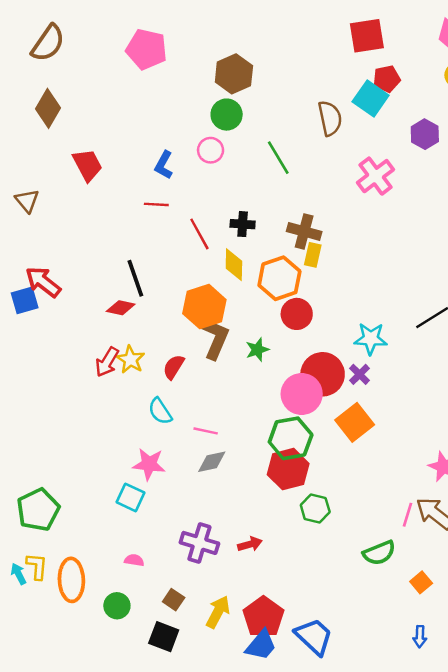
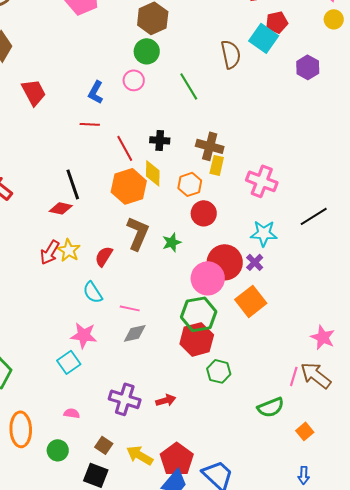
pink cross: (376, 176) -> (262, 181), moved, turned -32
orange hexagon: (279, 278) -> (190, 184), size x0.7
orange hexagon: (204, 307) -> (129, 186), moved
cyan square: (131, 497) -> (69, 362), turned 30
yellow arrow: (218, 612) -> (140, 455), turned -88

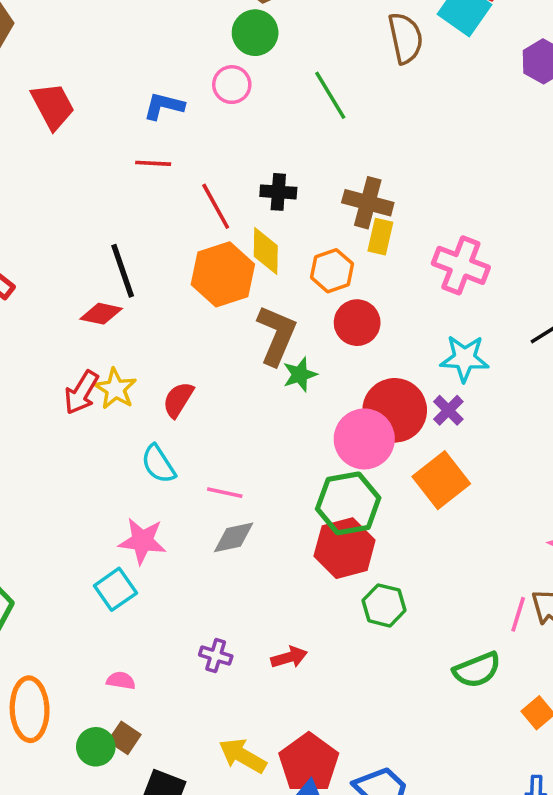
blue L-shape: (96, 92) -> (164, 106), turned 75
brown L-shape: (138, 233) -> (277, 335), moved
purple cross: (125, 399) -> (216, 656), size x0.6
brown square: (104, 445) -> (124, 738), moved

